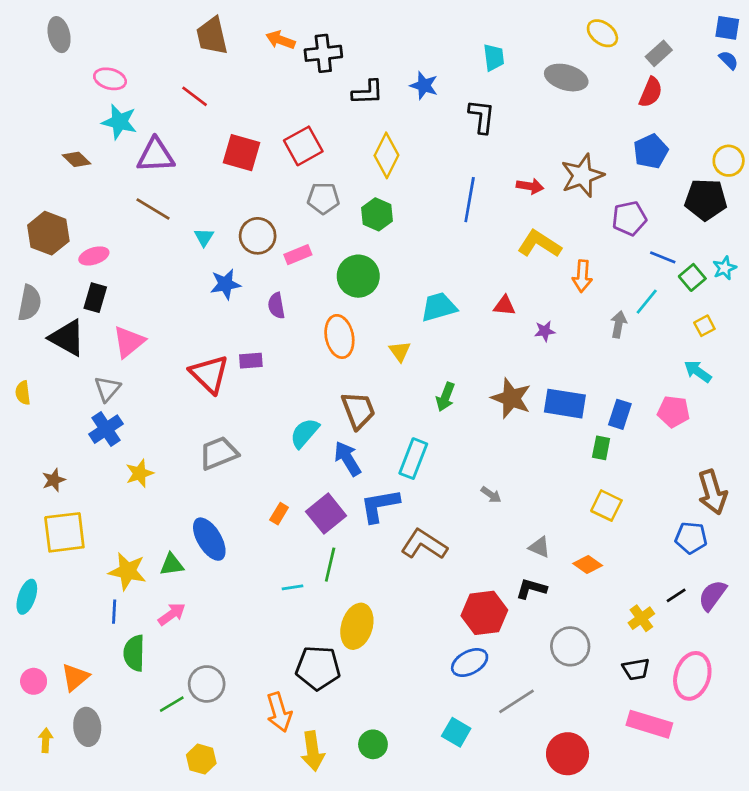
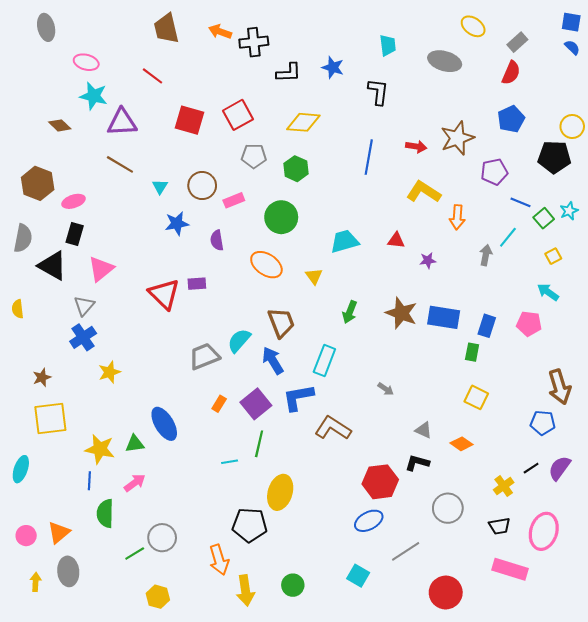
yellow diamond: (386, 155) -> (303, 122), turned 68
orange ellipse: (339, 336) -> (266, 265), turned -44
gray trapezoid: (219, 453) -> (204, 356), moved

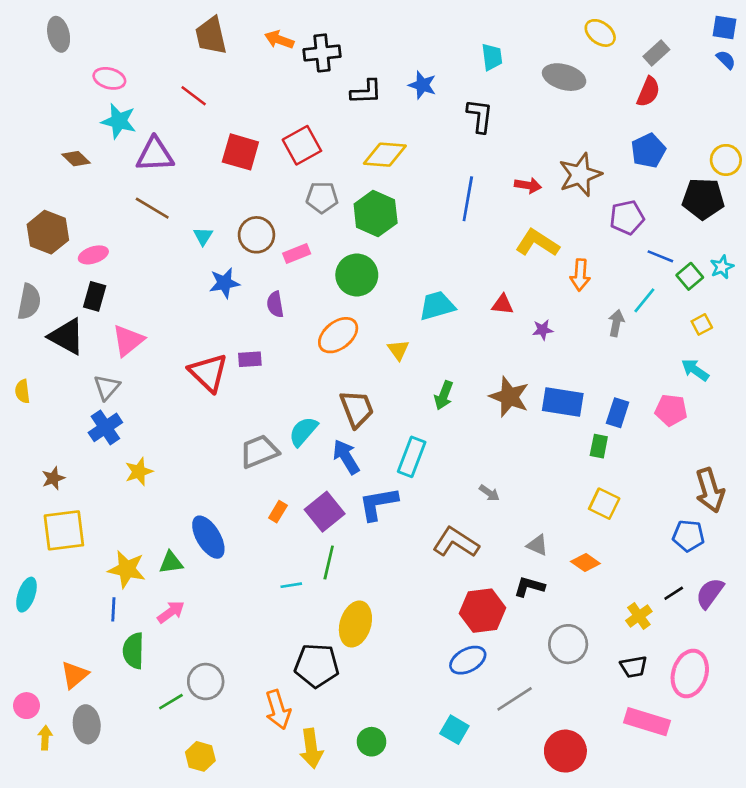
green hexagon: (296, 169) -> (376, 213), size x1.4
orange ellipse: (266, 265) -> (338, 335), turned -72
brown L-shape: (333, 428) -> (456, 542), moved
pink circle: (26, 536) -> (26, 706), moved

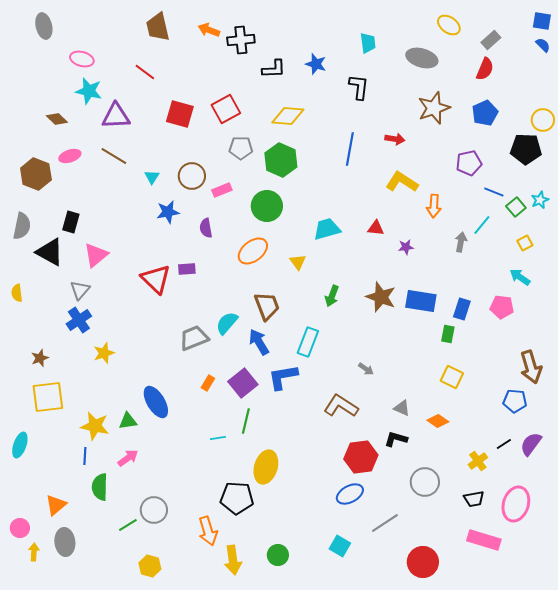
brown star: (580, 175) -> (434, 108), moved
pink ellipse: (93, 255) -> (70, 156), moved

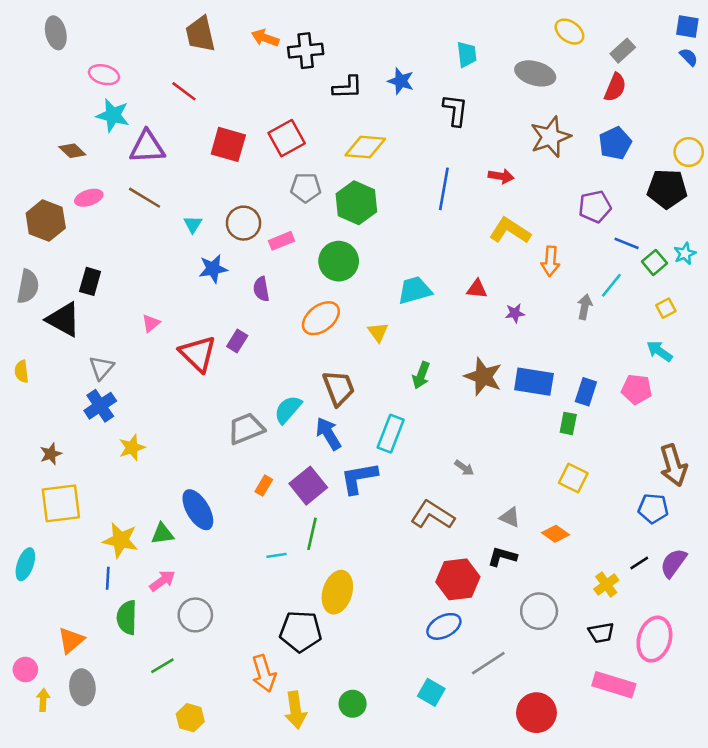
pink triangle: (96, 255) -> (151, 323), moved, size x0.6
purple rectangle: (187, 269) -> (237, 341), turned -54
gray circle: (154, 510) -> (195, 615), moved

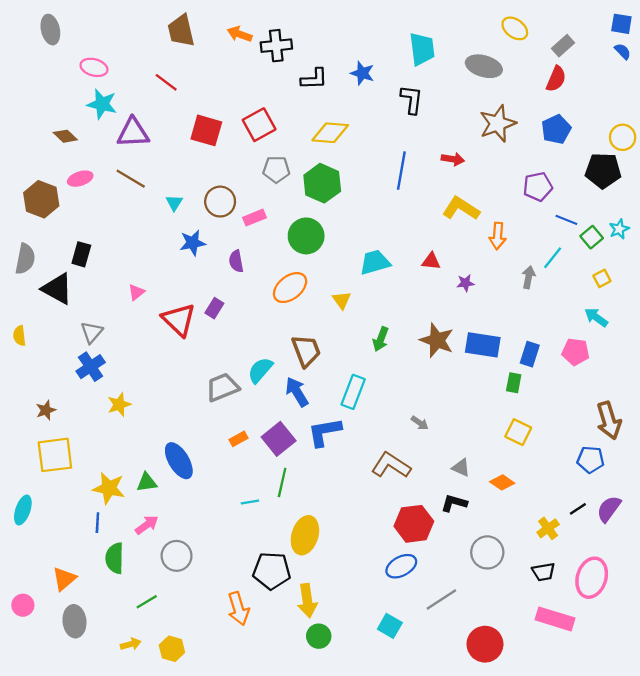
cyan trapezoid: (467, 54) -> (422, 49), size x1.4
orange rectangle: (264, 486) -> (238, 439), turned 30
yellow arrow: (43, 700) -> (131, 644), moved, turned 72
yellow arrow: (296, 710) -> (307, 601), moved

